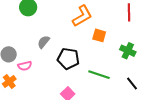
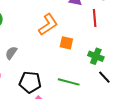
black pentagon: (68, 59) -> (30, 82), moved
black line: (132, 83) -> (104, 77), moved

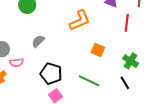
orange square: (66, 43) -> (98, 50), moved
green cross: (96, 56) -> (131, 61), moved

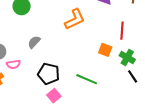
red line: (127, 23) -> (122, 31), moved
orange square: (98, 50) -> (105, 50), moved
black line: (125, 83) -> (133, 76), moved

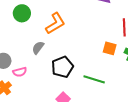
orange L-shape: (75, 19) -> (55, 23), moved
black pentagon: (49, 74) -> (62, 67), moved, turned -30

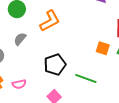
gray semicircle: (38, 48) -> (20, 39), moved
pink semicircle: (20, 72) -> (19, 84), moved

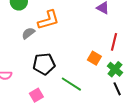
gray semicircle: (20, 39) -> (28, 33), moved

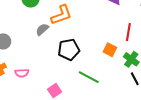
black pentagon: (44, 64) -> (69, 50), moved

